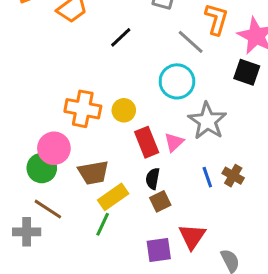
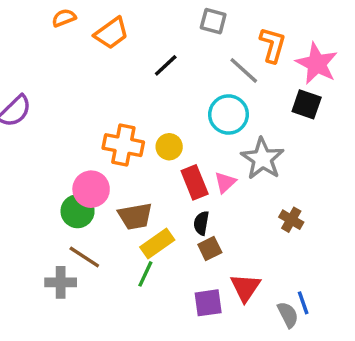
blue line: (207, 177) -> (303, 303), moved

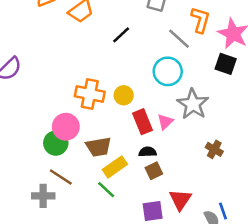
black semicircle: (201, 223) -> (148, 152), turned 78
green line: (145, 274) -> (106, 190), turned -72

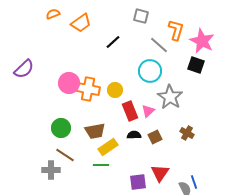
pink circle: (66, 127) -> (69, 83), moved
brown square: (154, 171) -> (155, 137), moved
green line: (106, 190) -> (101, 165), turned -42

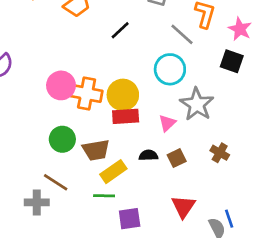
pink star: (202, 41) -> (240, 29), size x0.7
yellow circle: (115, 90) -> (123, 95), size x1.5
red rectangle: (130, 111) -> (126, 116), moved, turned -72
green circle: (61, 128) -> (62, 139), moved
purple square: (138, 182) -> (130, 219), moved

